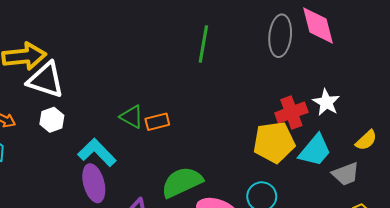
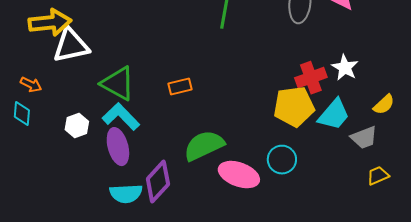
white triangle: (46, 80) -> (71, 46), turned -30
green triangle: (132, 117) -> (118, 84), moved, size x1.5
white hexagon: (52, 120) -> (77, 126), moved

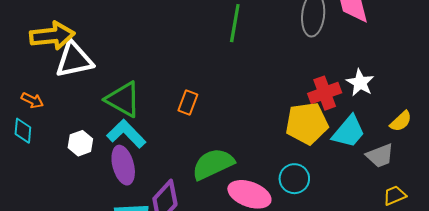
orange rectangle: (180, 87) -> (188, 102), turned -55

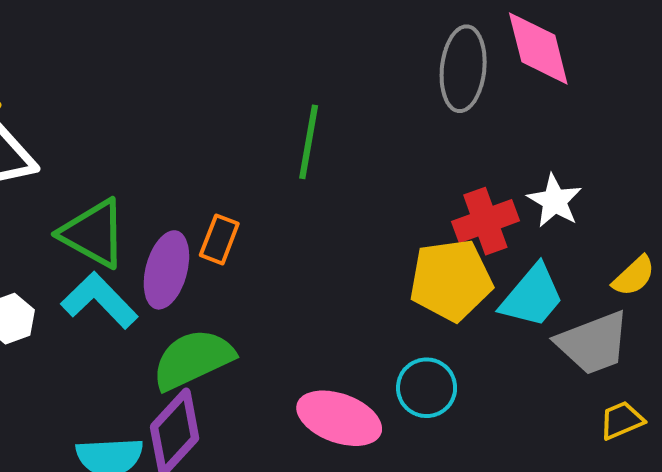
green line: (235, 23) -> (309, 142), moved
gray trapezoid: (380, 156) -> (593, 343), size x1.4
green semicircle: (213, 164) -> (193, 359), moved
purple ellipse: (123, 165) -> (166, 270), moved, turned 30

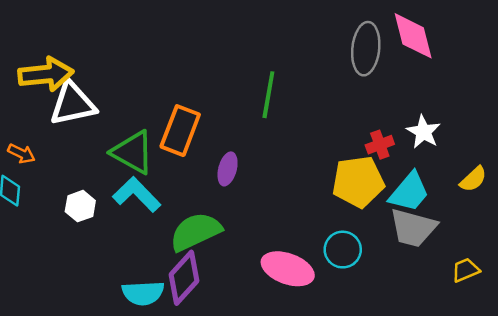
red cross: (485, 221) -> (380, 145), size x0.7
orange rectangle: (219, 239) -> (180, 131), moved, size x1.6
purple ellipse: (166, 270) -> (228, 169), moved, size x0.7
gray trapezoid: (593, 343) -> (413, 228), moved, turned 36

